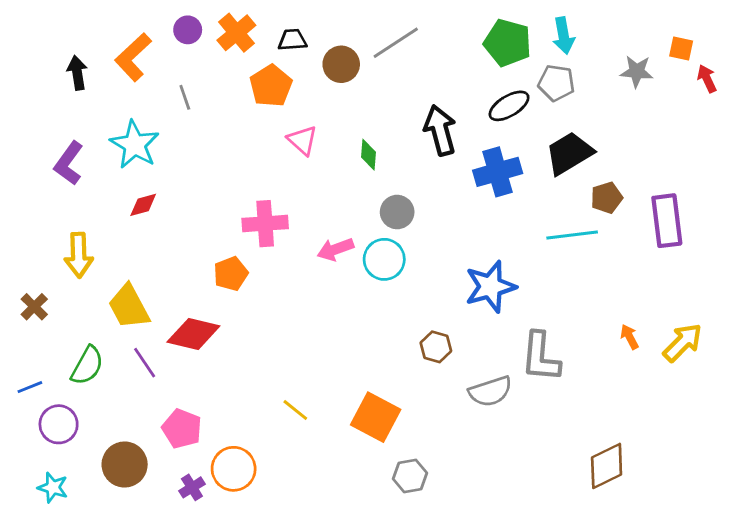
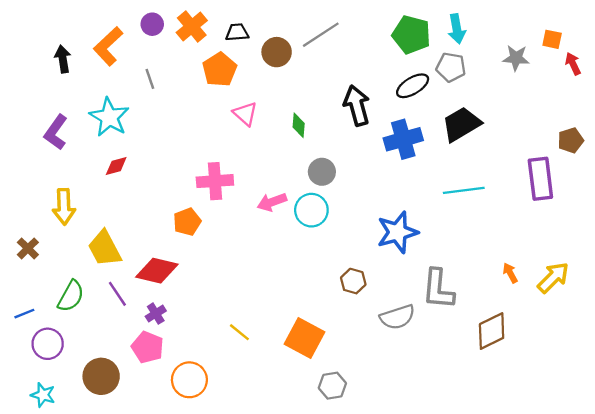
brown pentagon: (607, 198) -> (571, 140), moved
brown diamond: (607, 466) -> (492, 331), moved
purple cross: (192, 487) -> (156, 314), moved

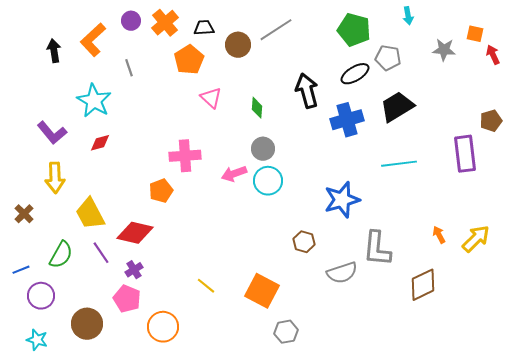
cyan arrow: (457, 29) -> (408, 16), moved, size x0.7
purple L-shape: (56, 132) -> (52, 133), moved, turned -76
gray circle: (322, 172) -> (263, 149), moved

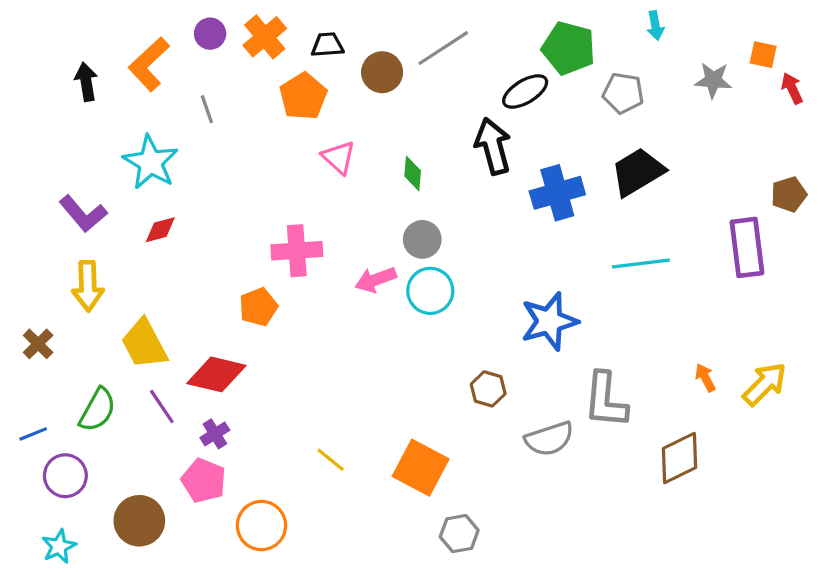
black ellipse: (355, 74) -> (525, 91), moved
cyan star: (37, 340) -> (59, 546), turned 30

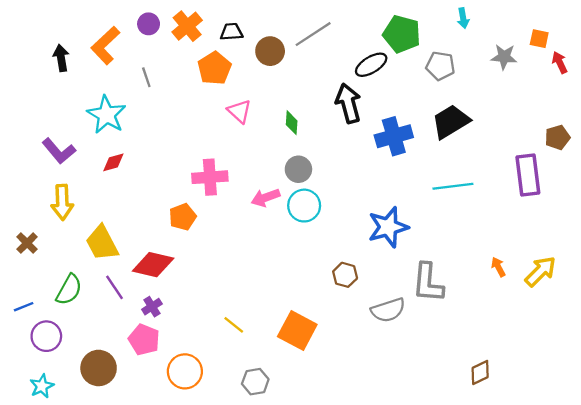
brown diamond: (679, 458) -> (480, 373), moved, size x0.7
gray hexagon: (459, 534) -> (255, 382), moved

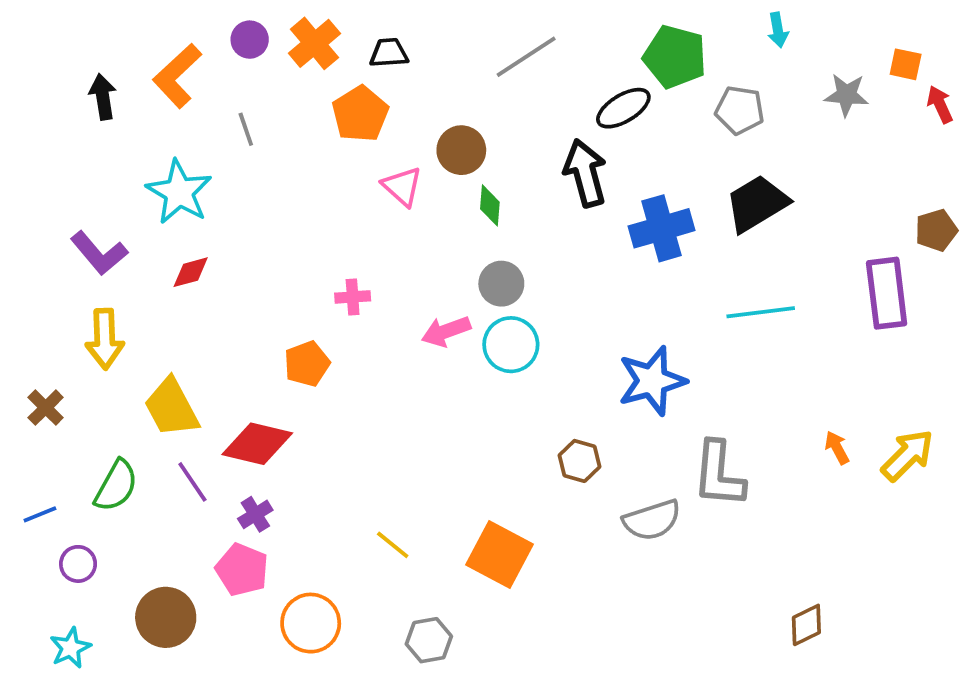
brown circle: (270, 51) -> (461, 150), moved
pink cross: (210, 177) -> (353, 297), size x0.6
purple circle: (46, 336) -> (78, 564), size x0.7

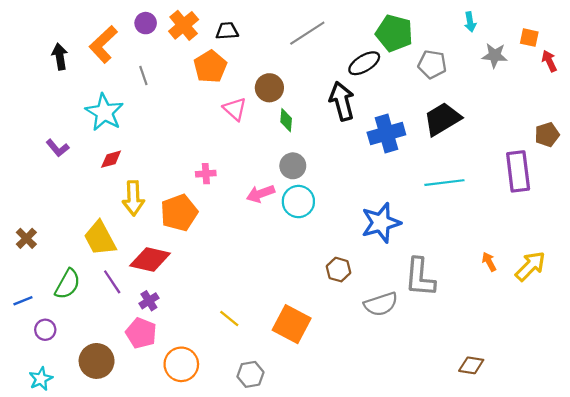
cyan arrow: (778, 30) -> (470, 22), moved
purple L-shape: (99, 253) -> (58, 148), size x0.7
yellow arrow: (105, 339) -> (133, 198), moved
orange pentagon: (307, 364) -> (179, 213), size x1.4
brown diamond: (806, 625) -> (471, 365), turned 35

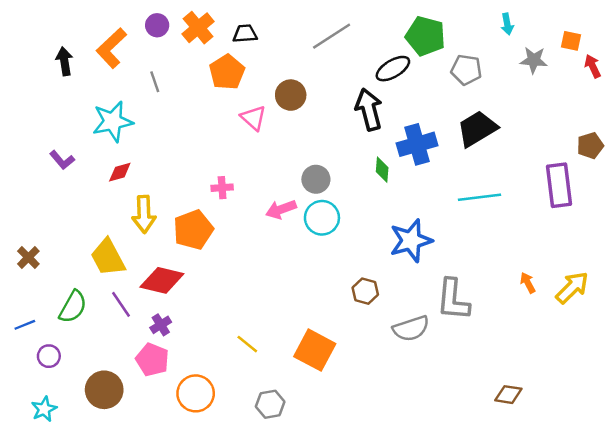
cyan star: (104, 112) -> (113, 122), turned 30
green diamond: (286, 120) -> (382, 170), moved

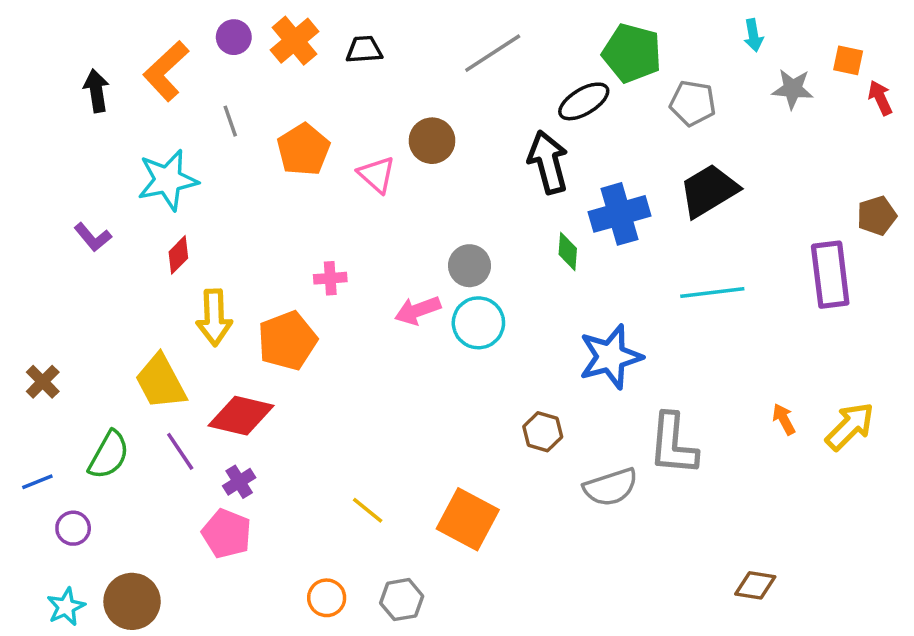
orange pentagon: (227, 72) -> (303, 150), moved
red diamond: (120, 172) -> (178, 255), turned -30
brown circle: (104, 390) -> (132, 601), moved
orange circle: (196, 393) -> (327, 598), moved, size x0.7

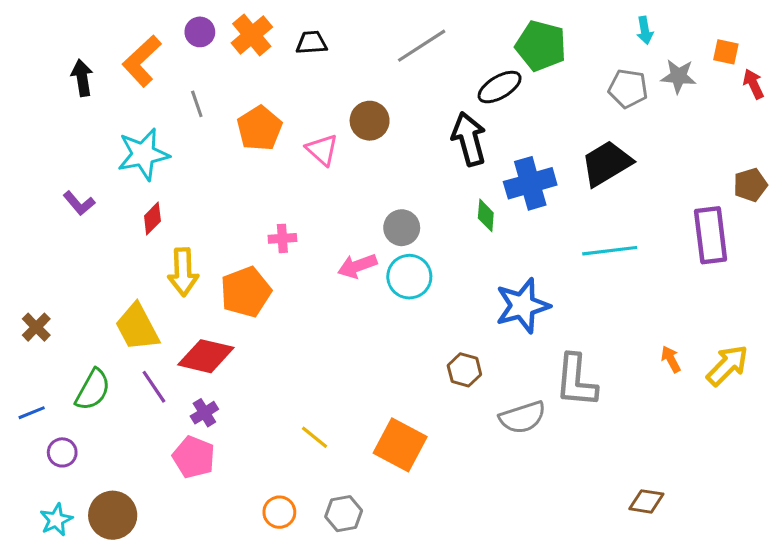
gray pentagon: (693, 103) -> (628, 89), moved

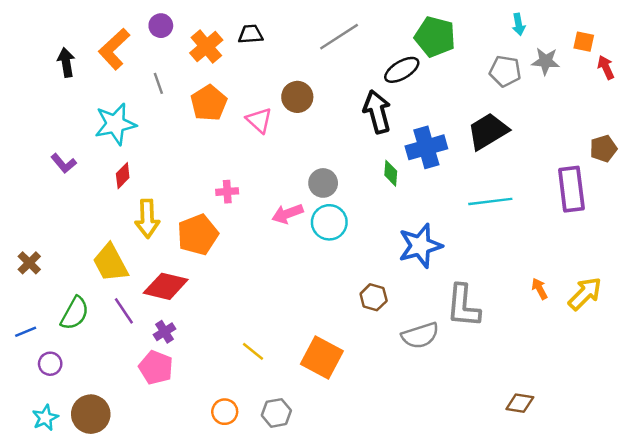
orange cross: (252, 35) -> (206, 47), moved

